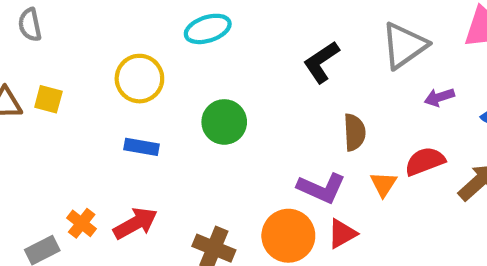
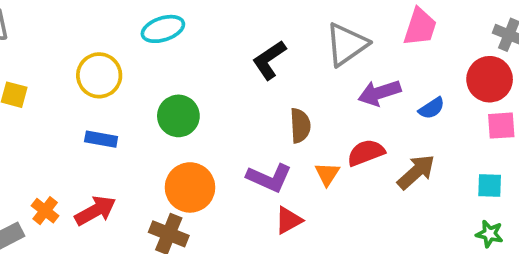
purple arrow: (439, 97) -> (379, 93), size x1.5
orange circle: (288, 236) -> (190, 187), moved

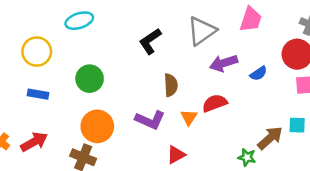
brown arrow: (416, 172) -> (270, 138), moved
red triangle: (289, 220) -> (176, 155), moved
green star: (490, 234) -> (247, 157), moved

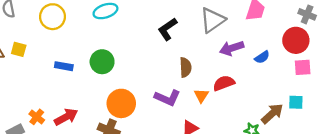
yellow circle: (37, 52) -> (52, 17), moved
green circle: (90, 79) -> (102, 62), moved
blue rectangle: (38, 94) -> (64, 66), moved

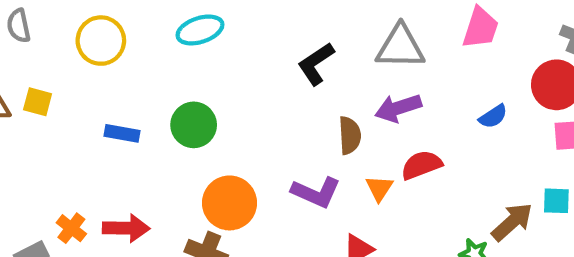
gray triangle: (212, 20) -> (400, 47), turned 36
purple arrow: (232, 48) -> (398, 108), moved
red arrow: (66, 117) -> (126, 228), turned 30

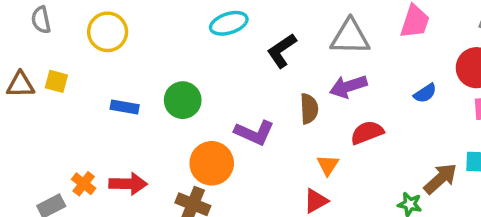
cyan ellipse: (200, 30) -> (229, 23), moved
orange triangle: (379, 188) -> (328, 165), moved
purple L-shape: (316, 192) -> (254, 133), moved

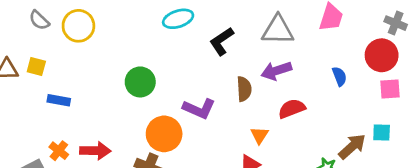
gray semicircle: (41, 20) -> (39, 20), moved, turned -35
blue semicircle: (425, 93) -> (339, 76), turned -78
blue rectangle: (125, 107) -> (59, 100), moved

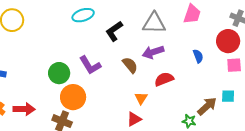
green circle: (140, 82) -> (59, 73), moved
brown semicircle: (244, 89) -> (130, 65), turned -36
purple L-shape: (199, 109) -> (90, 65), moved, turned 35

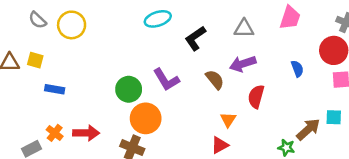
gray triangle: (154, 23) -> (244, 29), size x0.7
red semicircle: (164, 79) -> (256, 97), turned -54

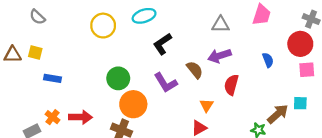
yellow circle: (72, 25) -> (103, 26), moved
black L-shape: (195, 38) -> (162, 44), moved
purple L-shape: (166, 80) -> (166, 83), moved

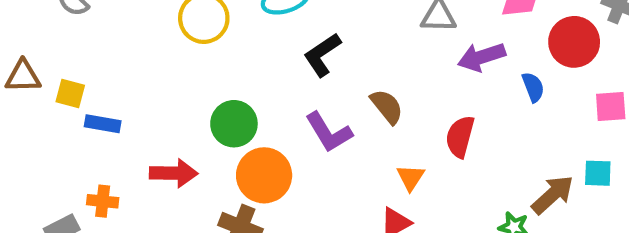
red circle: (300, 44) -> (574, 42), moved
yellow square: (35, 52) -> (70, 94), moved
purple arrow: (219, 56) -> (482, 57), moved
orange cross: (52, 117) -> (103, 201), turned -32
red arrow: (80, 117) -> (174, 173), moved

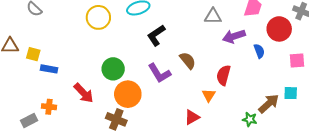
red arrow: (174, 173) -> (84, 93), turned 45
orange triangle: (410, 178) -> (209, 95), moved

